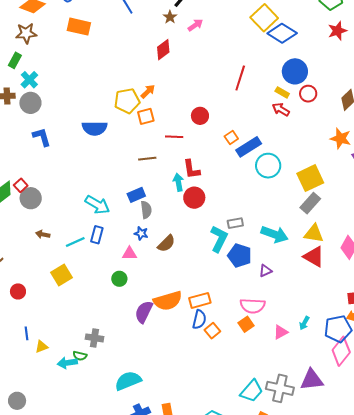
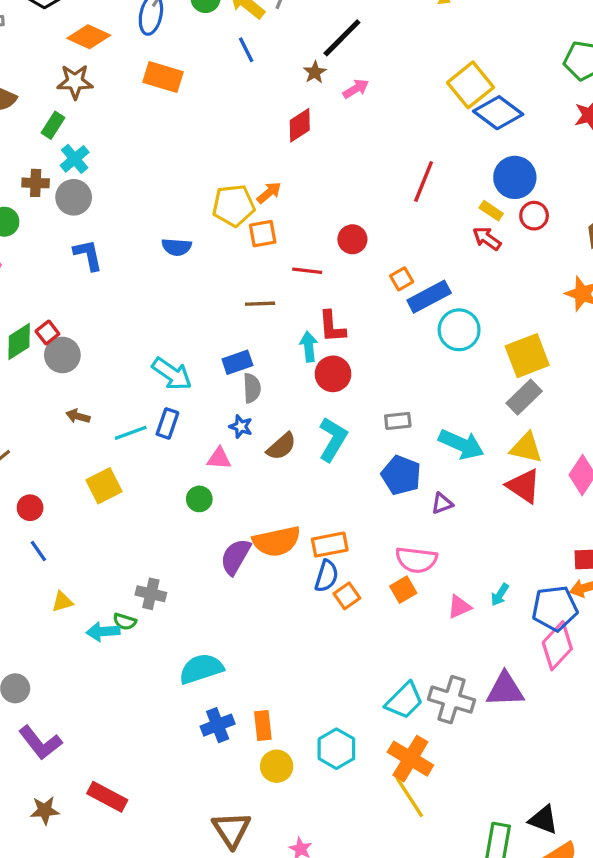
blue semicircle: (95, 128) -> (177, 247), size x0.7
cyan L-shape: (219, 239) -> (333, 439), moved
blue line: (27, 333) -> (38, 551), moved, turned -32

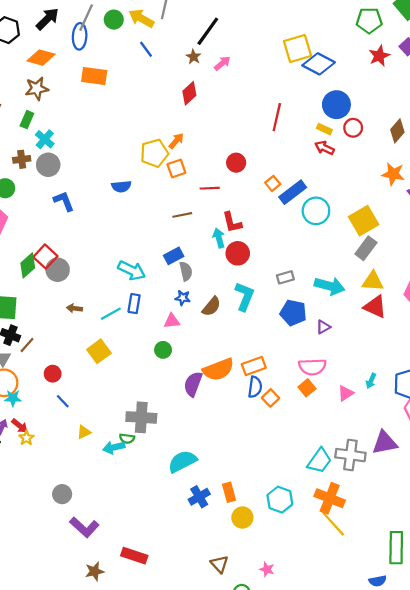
yellow square: (471, 85) -> (297, 48), turned 32
red square: (47, 333) -> (45, 257), size x1.5
gray cross: (151, 594) -> (141, 417), size x1.5
brown triangle: (231, 830) -> (219, 564), size x0.7

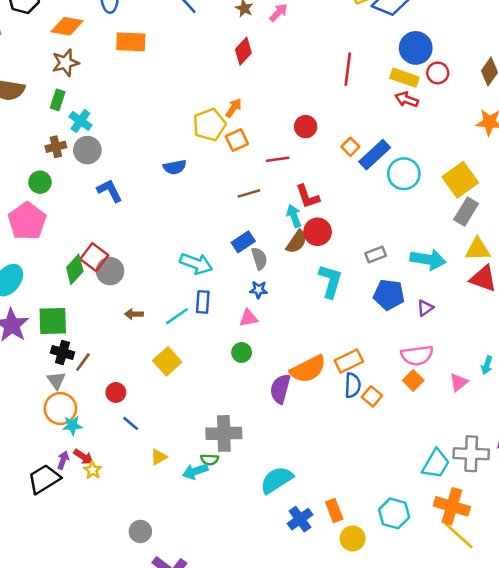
yellow rectangle: (324, 129) -> (404, 78), size x1.5
brown semicircle: (211, 307) -> (297, 242), moved

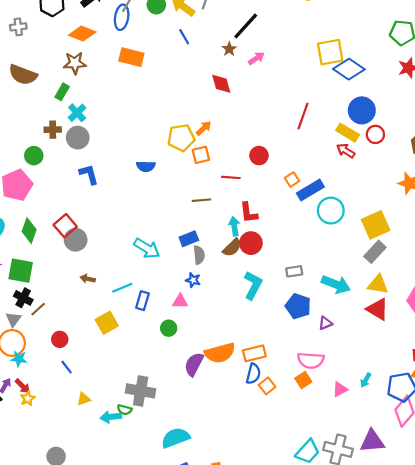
red diamond: (243, 51) -> (221, 84), turned -70
green diamond: (75, 269) -> (29, 231), moved, turned -35
blue rectangle: (203, 302) -> (142, 301), moved

